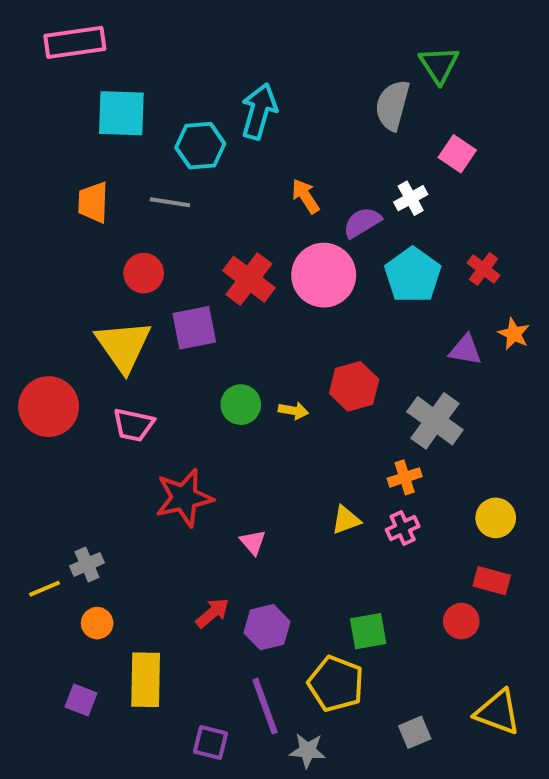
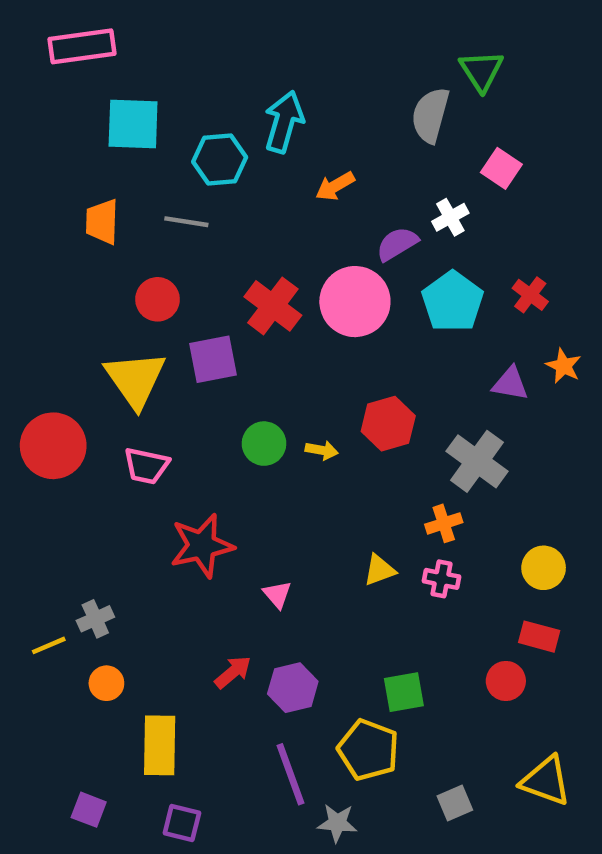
orange arrow: (305, 196) -> (335, 186), moved, turned -87
pink cross: (403, 528) -> (442, 579), turned 36
purple square: (81, 700) -> (89, 810), moved
purple square: (210, 742) -> (182, 823), moved

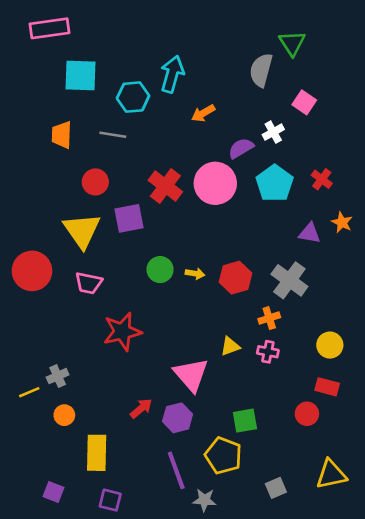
red hexagon: (388, 424) -> (235, 278), moved
pink triangle: (277, 594) -> (191, 375), moved, size x2.0
yellow triangle: (546, 781) -> (331, 474), turned -32

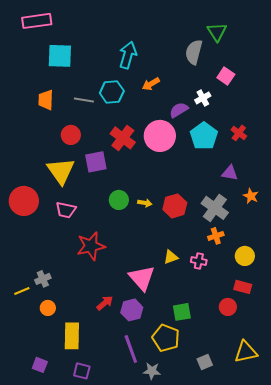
cyan hexagon: (133, 97) -> (112, 92), moved
orange star: (342, 222) -> (251, 196), moved
orange cross: (269, 318) -> (216, 236), moved

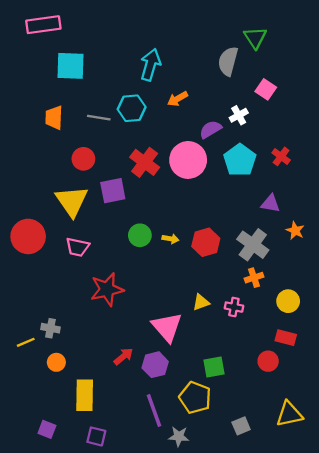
gray cross: (43, 279) -> (50, 328), turned 35

